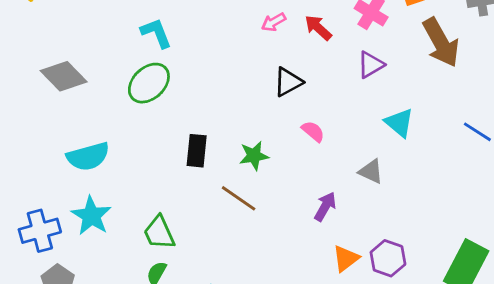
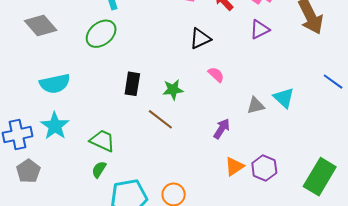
cyan triangle: (399, 123) -> (284, 98), moved
gray triangle: (371, 171) -> (256, 106), turned -42
green trapezoid: (159, 233) -> (102, 141), turned 136

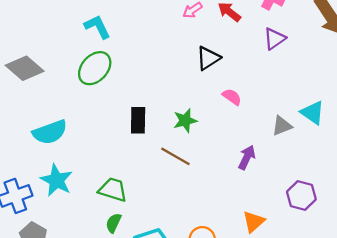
orange triangle: (234, 166) -> (254, 222), moved

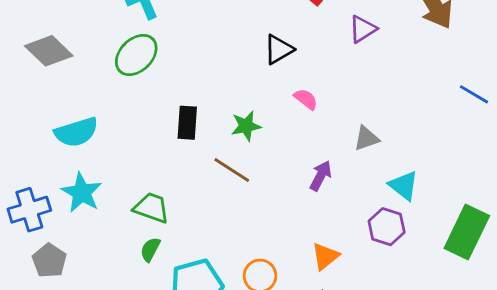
cyan triangle: (313, 113) -> (404, 186), moved

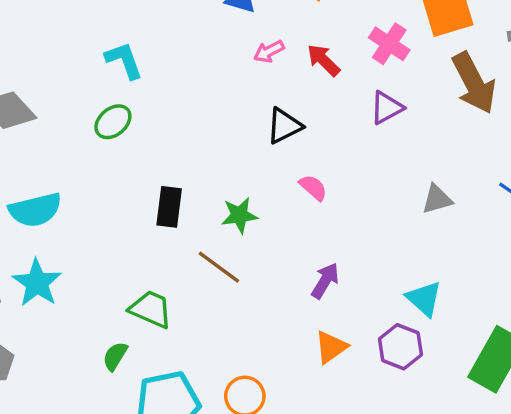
green ellipse: (136, 55) -> (113, 122), size x0.7
gray triangle: (366, 138) -> (437, 199), moved
green trapezoid: (152, 208) -> (151, 309), moved
orange triangle: (325, 256) -> (331, 347), moved

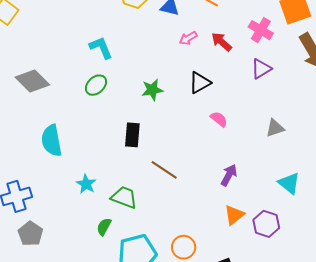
gray triangle: (437, 199) -> (275, 128), moved
cyan semicircle: (35, 210) -> (52, 141), turned 96
green star: (239, 215) -> (152, 90), moved
cyan star: (37, 283) -> (86, 184), moved, size x0.7
purple hexagon: (400, 347) -> (266, 224), moved

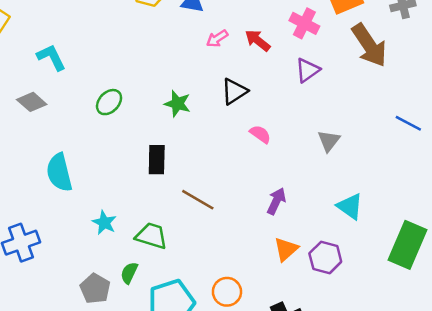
cyan L-shape: (101, 48) -> (51, 57), moved
gray diamond: (32, 81) -> (32, 102), size x0.7
green star: (152, 90) -> (177, 104), turned 30
gray triangle: (275, 128) -> (329, 141), turned -30
gray pentagon: (30, 234) -> (95, 289), moved

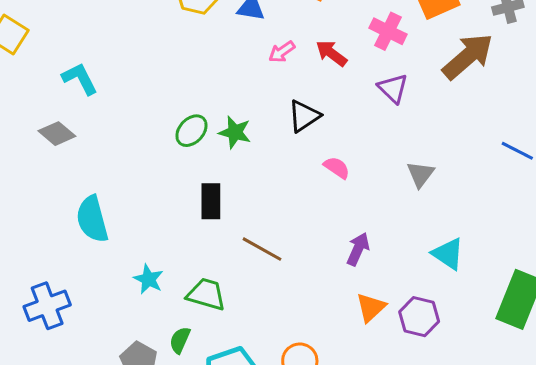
brown arrow: (369, 45) -> (468, 56), turned -96
purple triangle: (307, 70) -> (393, 88), turned -40
green ellipse: (109, 102) -> (191, 131), moved

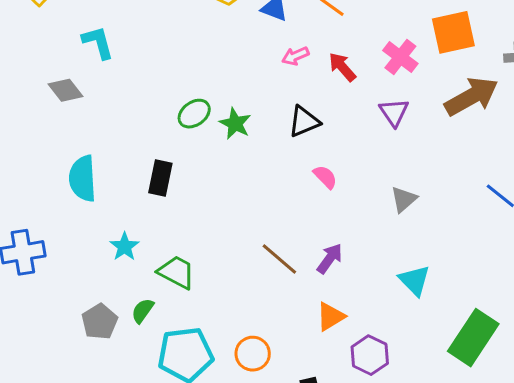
black rectangle: (211, 201) -> (160, 178), moved
brown line: (262, 249) -> (279, 259), moved
purple hexagon: (419, 317) -> (370, 355), moved

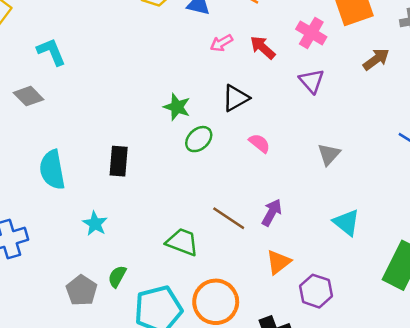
brown arrow: (471, 96) -> (376, 59), size x0.6
green ellipse: (194, 114) -> (199, 139), moved
green trapezoid: (176, 272) -> (182, 242), moved
orange circle: (253, 354) -> (216, 302), size x1.5

